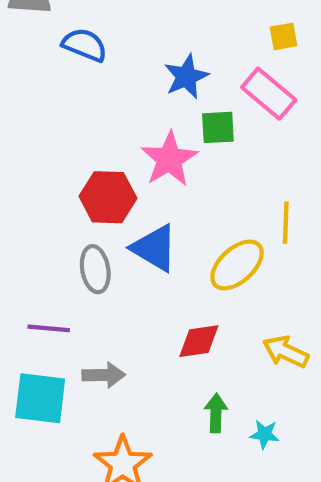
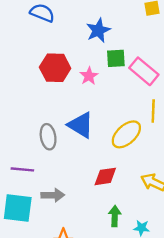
pink rectangle: (269, 94) -> (144, 71), moved
pink star: (169, 159) -> (89, 76), size x0.6
red hexagon: (108, 197) -> (55, 68), moved

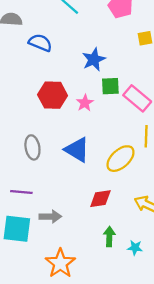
gray ellipse: (48, 137) -> (32, 147), moved

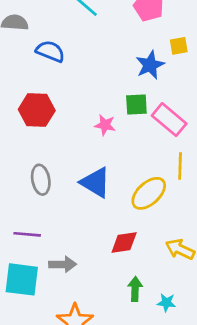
blue star: (94, 59) -> (150, 65), moved
red hexagon: (53, 95) -> (37, 110), moved
pink star: (85, 103) -> (105, 125), turned -30

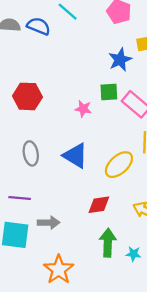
blue semicircle: (50, 51) -> (39, 26), moved
green arrow: (135, 289) -> (108, 243), size x1.4

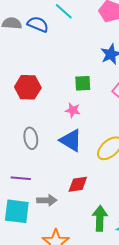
green square: (109, 92) -> (83, 83), moved
pink star: (83, 109) -> (73, 110), moved
red diamond: (99, 205) -> (78, 184), moved

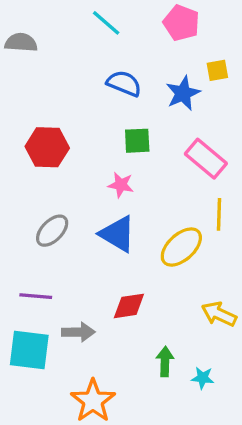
blue semicircle: (38, 24) -> (124, 83), moved
gray ellipse: (31, 138) -> (52, 231), turned 55
green arrow: (100, 218) -> (165, 362), size x0.7

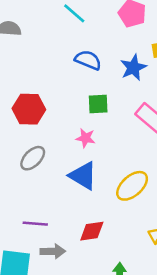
gray ellipse: (52, 231) -> (33, 158), moved
purple line: (36, 296) -> (35, 224), moved

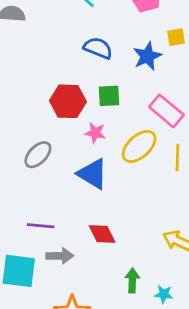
red hexagon: (29, 109) -> (68, 101), moved
yellow ellipse: (132, 186) -> (139, 146), moved
red diamond: (92, 231) -> (102, 234), turned 72

